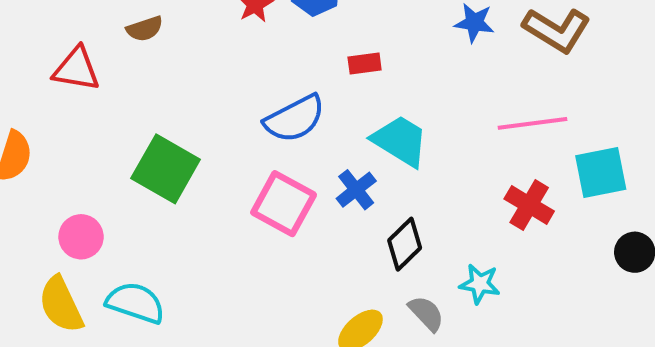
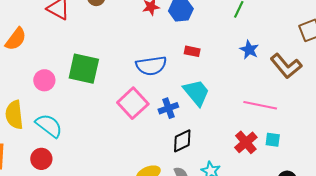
green square: (166, 169) -> (84, 69), turned -36
cyan square: (601, 172) -> (273, 140), moved, size x0.6
pink circle: (81, 237) -> (44, 80), moved

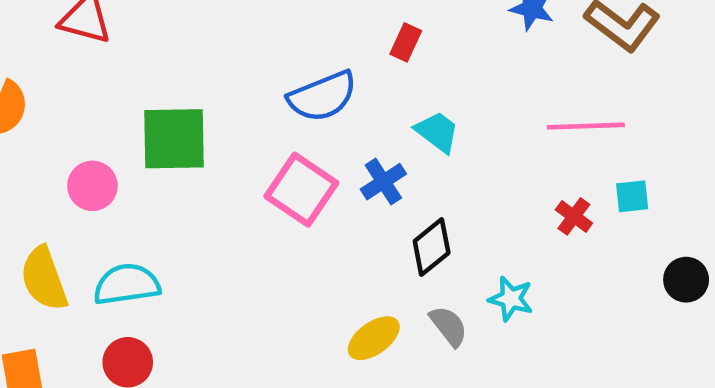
red rectangle: (192, 51) -> (406, 42), turned -63
cyan trapezoid: (196, 93) -> (437, 132), size x0.7
cyan semicircle: (49, 126) -> (127, 284), turned -32
red cross: (246, 142) -> (574, 216), size x0.7

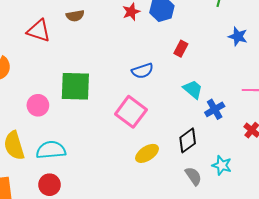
blue semicircle: (322, 96) -> (142, 71), size x0.7
blue cross: (383, 182) -> (215, 109), moved
yellow ellipse: (374, 338) -> (147, 153), moved

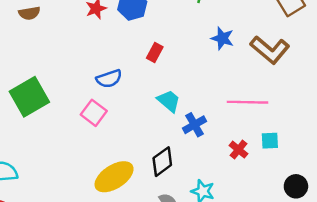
green square: (75, 86) -> (29, 97), turned -32
pink square: (131, 112) -> (94, 113), moved, size x0.7
yellow ellipse: (147, 153) -> (114, 177), size x1.4

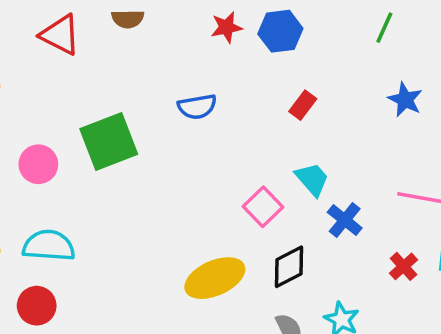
blue semicircle: (109, 79) -> (197, 107), moved
pink square: (94, 113) -> (263, 207), moved
blue cross: (195, 125) -> (345, 220), turned -30

